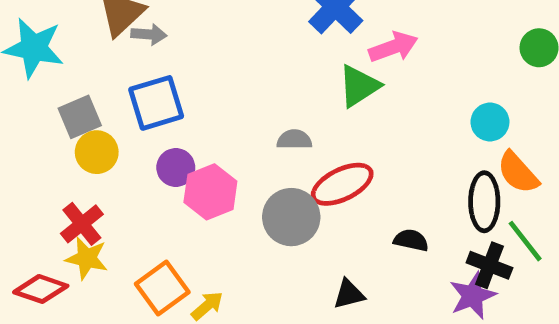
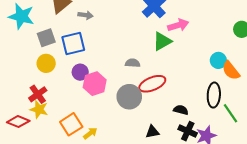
gray arrow: (149, 34) -> (86, 15), moved
gray square: (80, 117) -> (46, 38), moved
orange semicircle: (518, 173) -> (231, 71), moved
black cross: (489, 265) -> (188, 131), moved

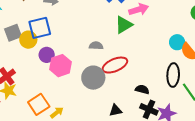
gray square: (46, 38) -> (13, 33), moved
yellow circle: (46, 63) -> (28, 40), moved

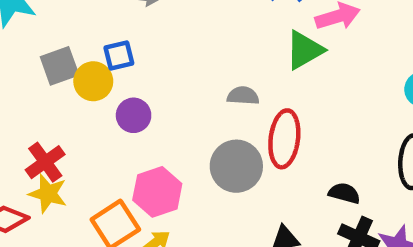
blue square: (40, 28) -> (119, 56), size x0.6
red ellipse: (115, 65) -> (284, 139), turned -60
pink hexagon: (60, 66) -> (157, 192), moved

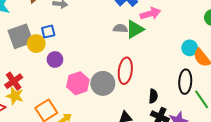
gray square: (60, 66) -> (21, 36), size x1.4
gray semicircle: (243, 96) -> (120, 28), moved
pink hexagon: (157, 192) -> (78, 83), moved
black semicircle: (344, 193) -> (153, 96), turned 80

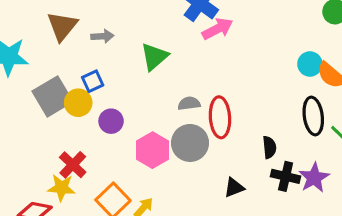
pink arrow: (150, 14) -> (217, 29), moved
gray semicircle: (120, 28) -> (189, 103), moved
green triangle: (135, 29) -> (154, 57), moved
red cross: (14, 81) -> (73, 165), moved

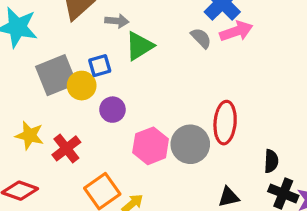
green triangle: (154, 57) -> (139, 46), moved
gray semicircle: (189, 103) -> (201, 38), moved, turned 45
yellow star: (62, 188) -> (30, 135), moved

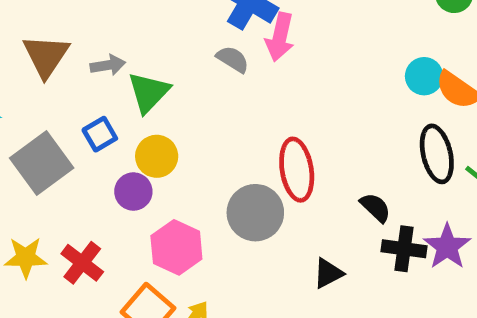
pink arrow: (236, 31) -> (280, 37), turned 136
yellow circle: (82, 86) -> (157, 156), moved
pink hexagon: (151, 146) -> (176, 247), moved
black semicircle: (271, 161) -> (375, 208), turned -35

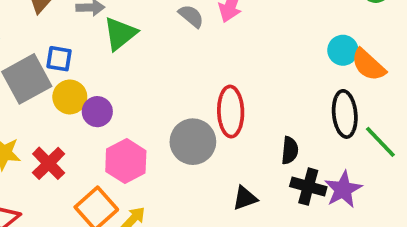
blue square: (100, 134) -> (59, 59), moved, turned 32
yellow circle: (157, 156) -> (70, 97), moved
black semicircle: (375, 208) -> (290, 150), turned 44

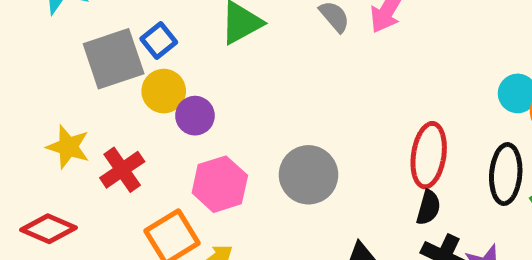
blue square: (59, 59) -> (159, 40), turned 32
red ellipse: (231, 112) -> (429, 155), moved

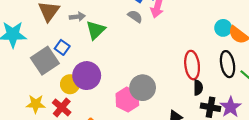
yellow circle: (164, 91) -> (70, 84), moved
purple circle: (195, 116) -> (87, 76), size x1.6
pink hexagon: (220, 184) -> (127, 100), moved

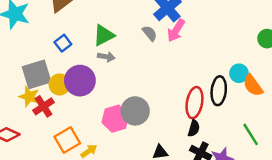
gray arrow: (77, 17) -> (106, 57), moved
gray square: (45, 61) -> (37, 74), moved
black ellipse: (228, 64) -> (219, 91), moved
yellow star: (36, 104) -> (29, 97), moved

